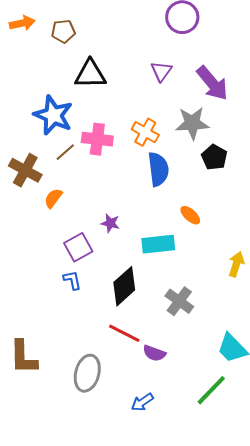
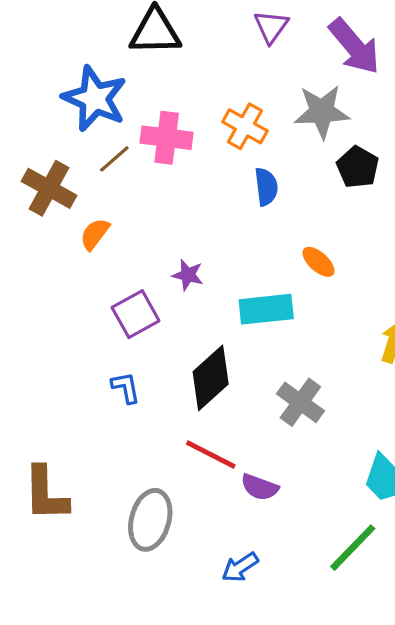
blue semicircle: (158, 169) -> (266, 187), size x0.7
blue L-shape: (72, 280) -> (126, 388), moved

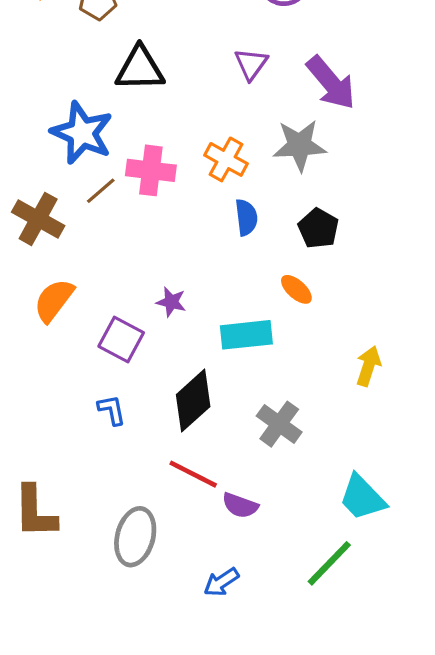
black pentagon: (358, 167) -> (318, 228), moved
orange semicircle: (95, 234) -> (54, 300), moved, size x1.4
purple square: (136, 314) -> (121, 339), turned -33

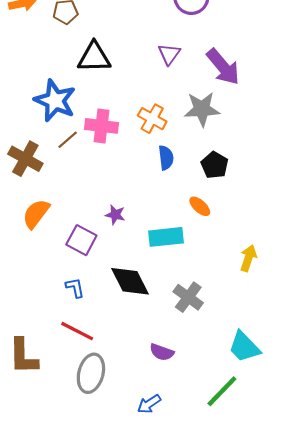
black diamond: (193, 401) -> (130, 281), turned -75
red line: (193, 474) -> (77, 331), moved

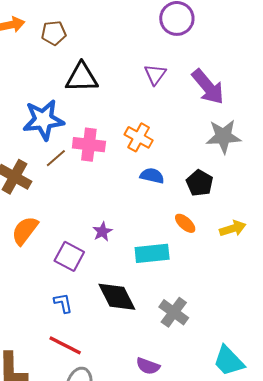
blue star: (55, 101) -> (43, 120), turned -30
gray star: (202, 109) -> (223, 136), moved
blue semicircle: (166, 158) -> (152, 176), turned -70
purple star: (115, 215) -> (102, 232), turned 30
yellow arrow: (248, 258) -> (233, 228), moved, turned 55

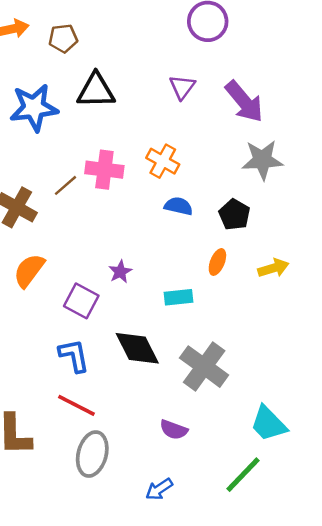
blue star: (43, 120) -> (34, 108), moved
orange ellipse: (185, 223) -> (217, 262), turned 70
cyan rectangle: (152, 253) -> (179, 297), size x0.7
blue L-shape: (63, 303) -> (74, 356), size x1.4
gray cross: (174, 312) -> (204, 367), size x1.4

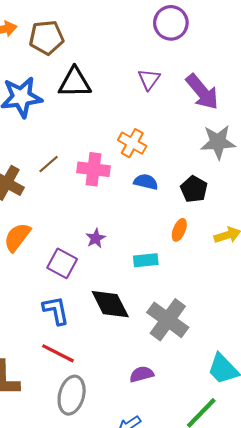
brown pentagon: (63, 38) -> (46, 38), size x1.4
pink cross: (104, 170) -> (94, 169), moved
purple semicircle: (174, 430) -> (142, 374), turned 145

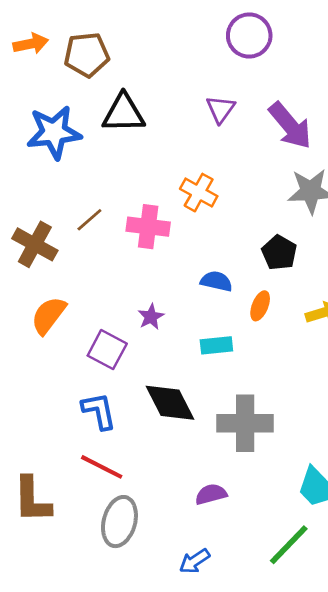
blue semicircle: (146, 182) -> (216, 281), moved
gray cross: (168, 320) -> (245, 423), turned -36

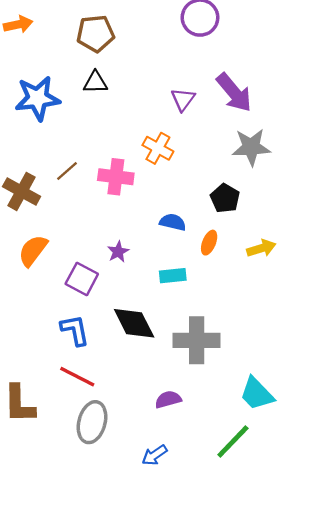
brown pentagon: (87, 55) -> (95, 34), moved
purple triangle: (221, 109) -> (183, 99), moved
black triangle: (124, 113) -> (95, 82), size x0.7

